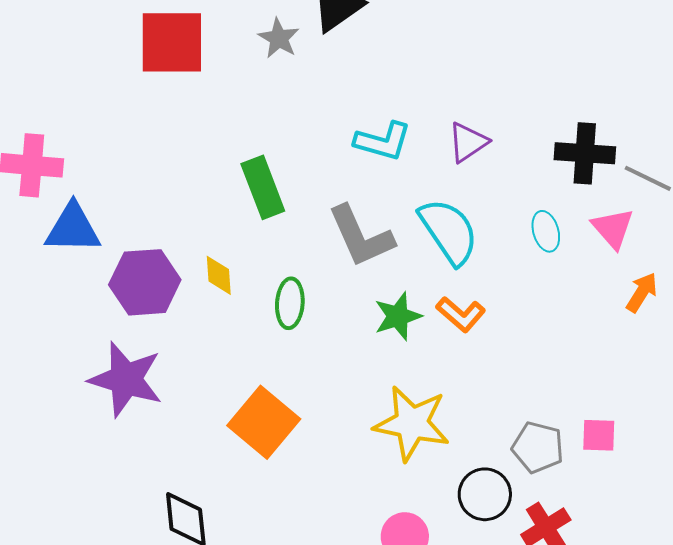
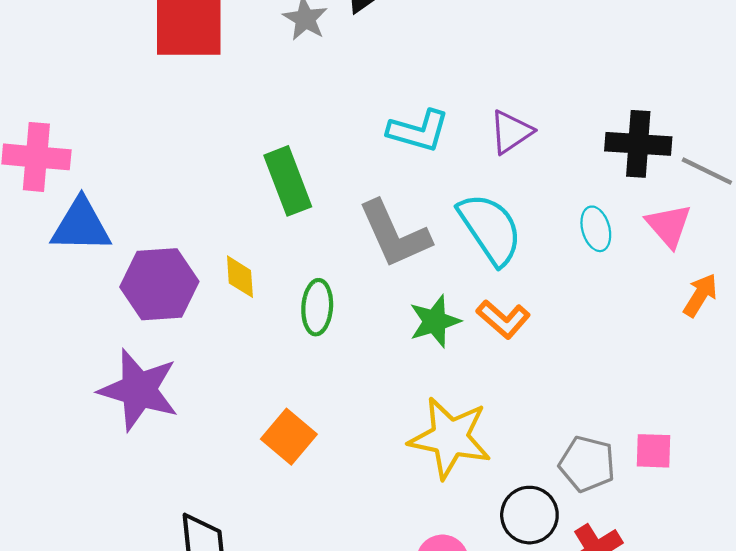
orange square: (264, 422) -> (289, 437), size x0.7

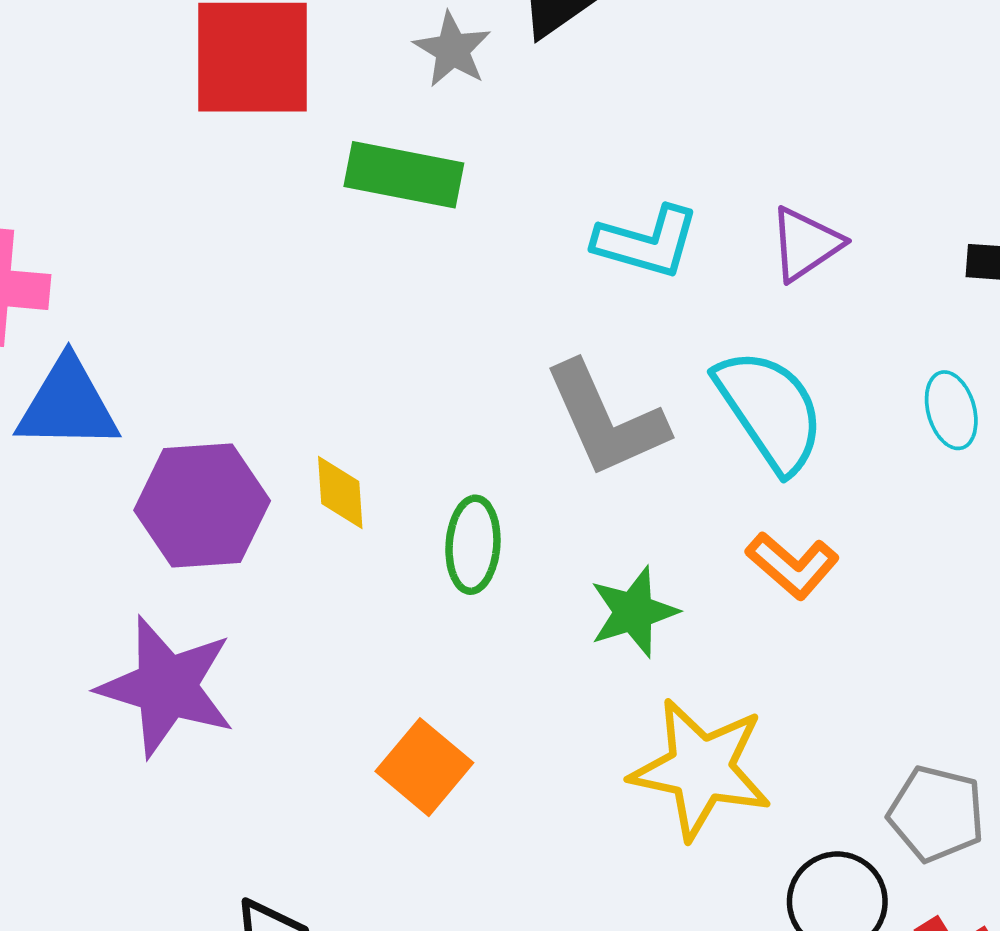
green rectangle: (288, 181) -> (404, 175), moved, turned -58
green star: (435, 321) -> (634, 612), moved

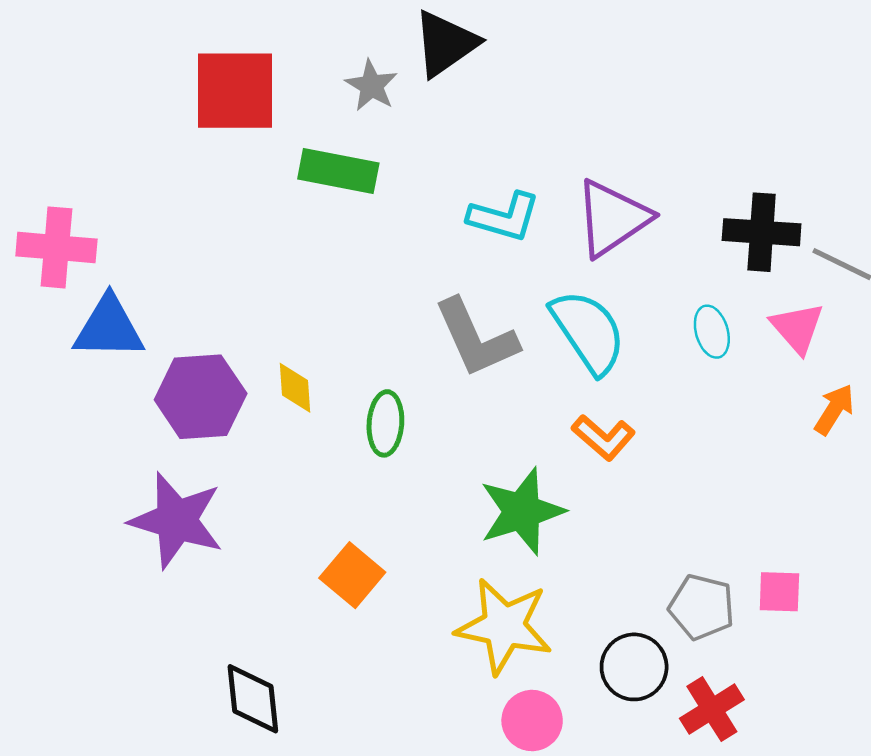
purple triangle: (806, 244) -> (612, 218), size x1.5
green star: (634, 612) -> (522, 511), moved, size x1.4
yellow star: (701, 769) -> (504, 626), moved

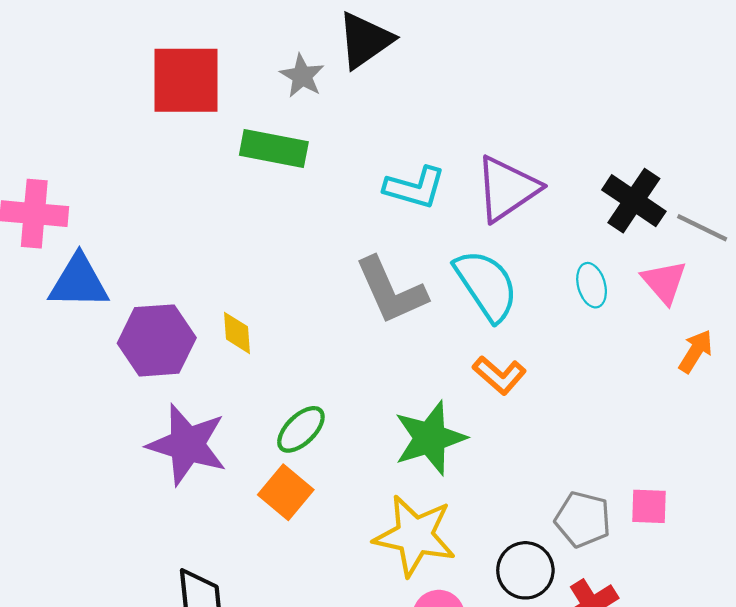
black cross: (762, 232) -> (634, 201), turned 30
green ellipse: (385, 423) -> (301, 429), moved, turned 42
purple star: (176, 520) -> (187, 445), moved

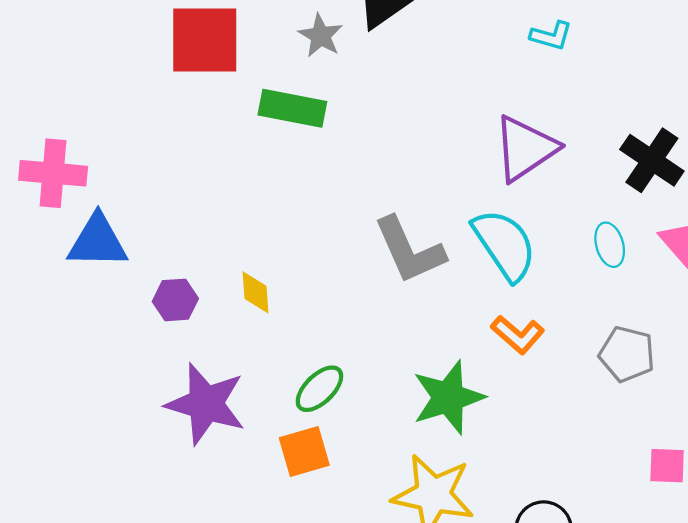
cyan L-shape: (415, 188) -> (551, 36), moved, size x0.7
purple hexagon: (157, 340) -> (175, 300), size x0.6
orange square: (286, 492) -> (304, 452), turned 34
gray pentagon: (583, 519) -> (627, 354), moved

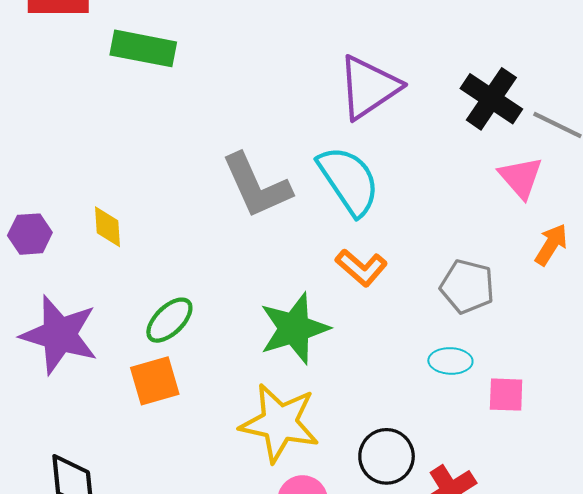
cyan ellipse: (610, 245) -> (450, 361), moved, turned -72

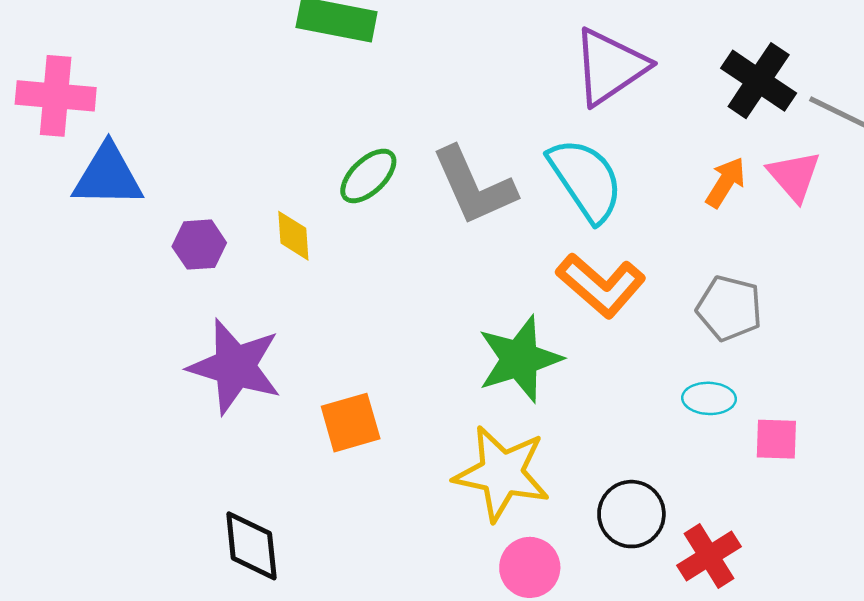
orange arrow: (551, 245) -> (726, 182), moved
orange L-shape: (361, 268) -> (601, 285), size x1.4
green ellipse: (169, 320) -> (368, 176), moved

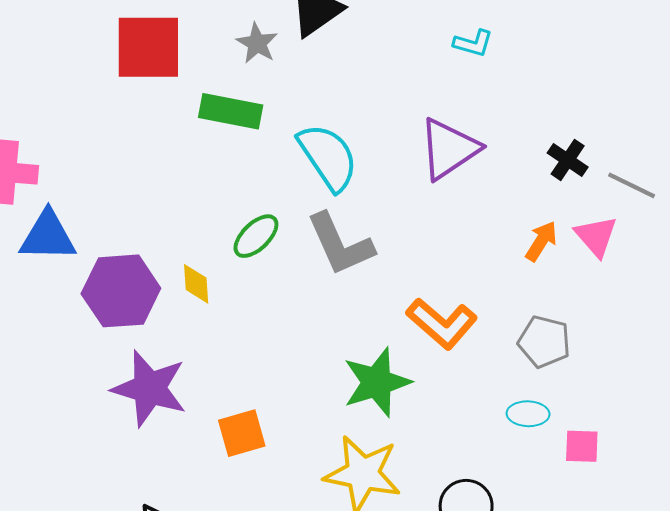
black cross: (759, 81) -> (568, 160), size x0.7
cyan semicircle: (586, 180) -> (328, 157), moved
purple hexagon: (199, 245) -> (121, 291), size x1.8

